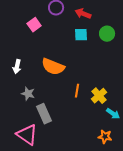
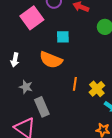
pink square: (34, 25) -> (32, 18), size x1.6
cyan square: (81, 35) -> (63, 37), moved

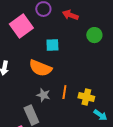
gray star: (26, 87) -> (43, 95), moved
yellow cross: (97, 89) -> (86, 97), turned -35

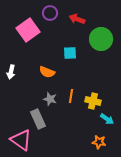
green circle: (94, 35) -> (101, 39), size x1.5
cyan square: (52, 45) -> (70, 53), moved
orange semicircle: (40, 68) -> (47, 72), size x0.7

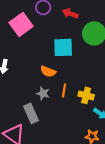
cyan square: (70, 53) -> (63, 47), size x1.5
orange semicircle: (47, 72) -> (48, 71), moved

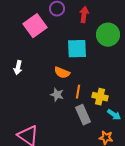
red arrow: (70, 13) -> (84, 15), turned 77
gray rectangle: (31, 113) -> (83, 115), moved

